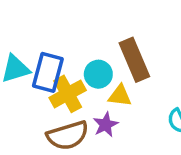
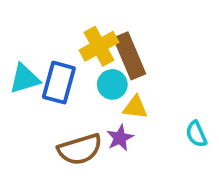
brown rectangle: (134, 60) -> (129, 56), moved
yellow cross: (68, 94) -> (99, 46), moved

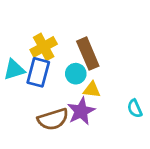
yellow cross: (99, 46) -> (44, 47), moved
purple star: (120, 138) -> (81, 111), size x1.5

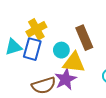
brown rectangle: (88, 54) -> (84, 38), moved
yellow triangle: (92, 90) -> (74, 63), size x1.6

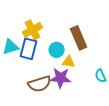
yellow triangle: (74, 63) -> (69, 62), size x0.6
purple star: (66, 79) -> (61, 78), turned 30

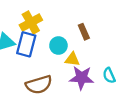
brown rectangle: (79, 38) -> (84, 32), size x0.6
purple star: (61, 78) -> (81, 78), moved

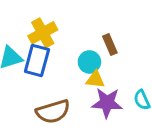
cyan circle: (58, 46) -> (89, 62), moved

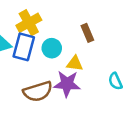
cyan circle: (89, 62) -> (52, 48), moved
purple star: (107, 103) -> (67, 84), moved

